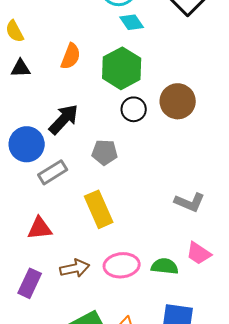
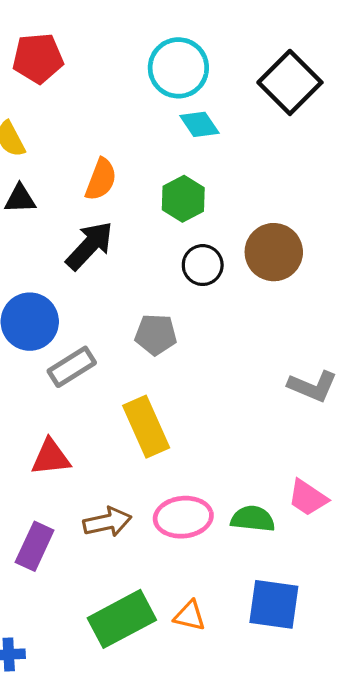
green hexagon: (122, 68) -> (183, 199), size x0.7
black arrow: (64, 119) -> (90, 246), moved
gray L-shape: (190, 202) -> (313, 386), moved

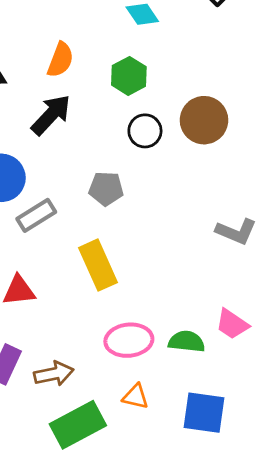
brown arrow: (107, 522) -> (54, 374), moved
orange triangle: (190, 616) -> (136, 397), moved

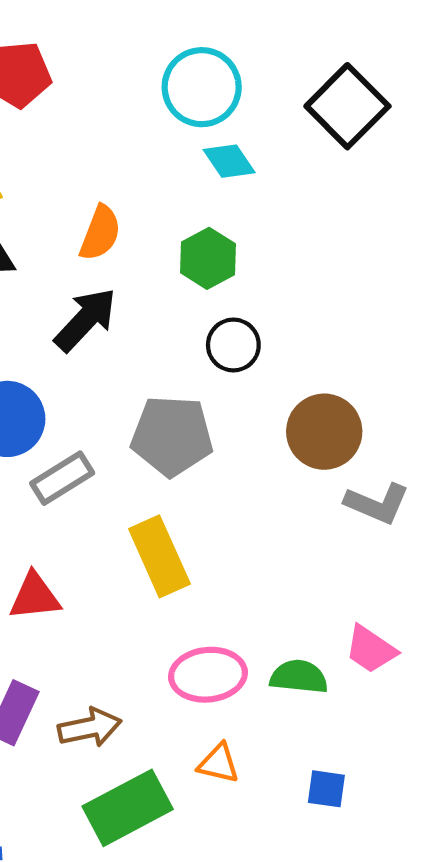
brown circle: (204, 120) -> (324, 432), moved
gray pentagon: (106, 189) -> (172, 436), size x1.5
blue square: (204, 413) -> (326, 789), size x0.6

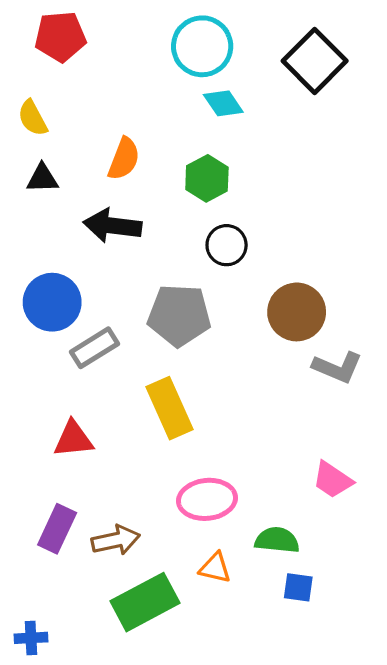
black arrow: (85, 320) -> (112, 226), turned -126
green semicircle: (299, 677) -> (277, 540), moved

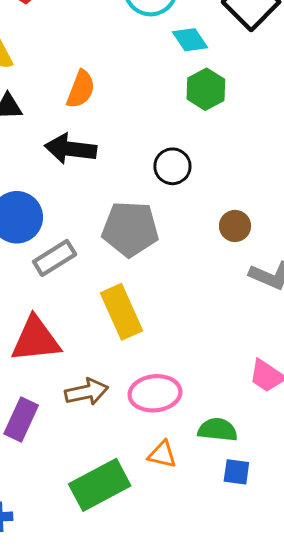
cyan diamond: (223, 103) -> (190, 40), moved
green hexagon: (207, 178) -> (206, 89), moved
brown circle: (297, 312) -> (235, 226), size x0.6
red triangle: (73, 439) -> (36, 339), size x1.4
brown arrow: (116, 540) -> (87, 392), moved

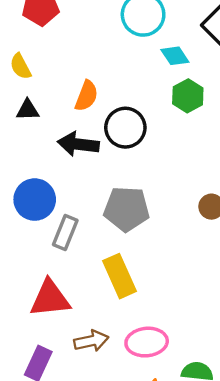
black circle: (172, 166) -> (125, 128), moved, size x1.4
gray rectangle: (55, 258) -> (65, 232), turned -36

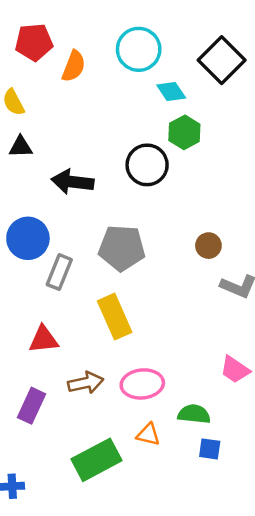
orange semicircle: (87, 96) -> (74, 66), moved
black circle: (125, 128) -> (147, 165), moved
red triangle: (50, 298) -> (44, 339), size x0.7

